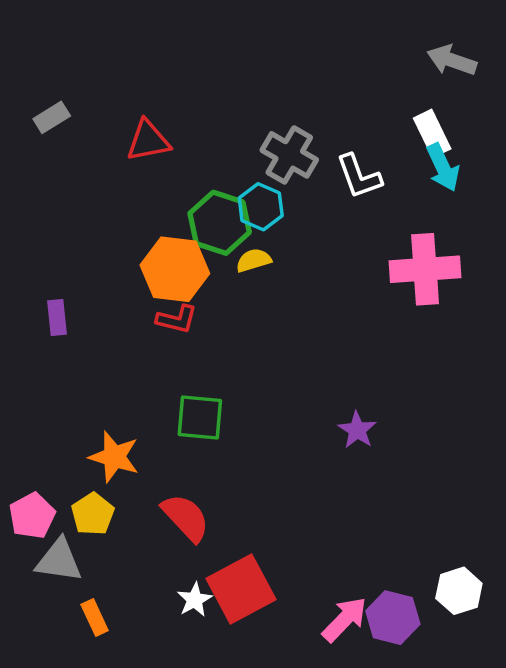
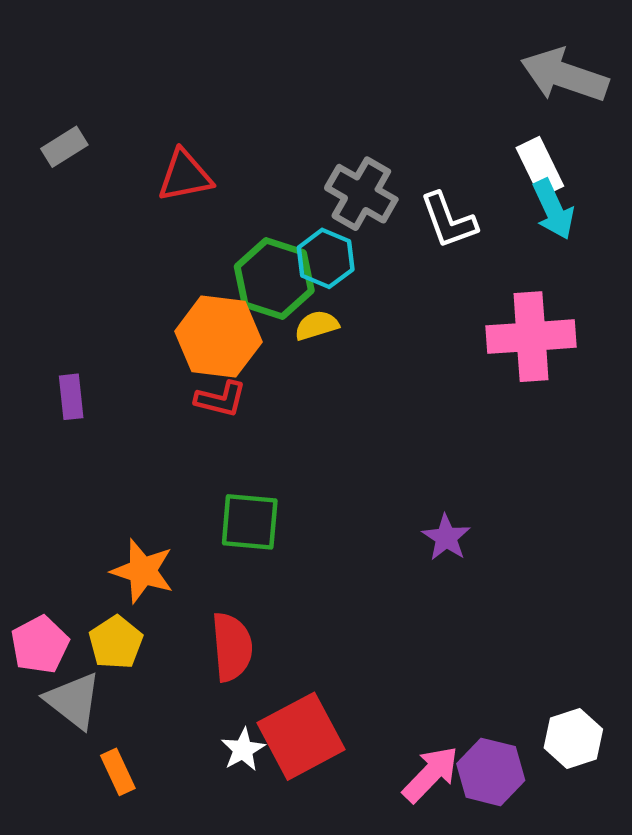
gray arrow: (452, 60) -> (564, 75), size x1.4
red semicircle: (186, 518) -> (232, 647), turned 38
gray triangle: (59, 560) -> (73, 700), turned 30

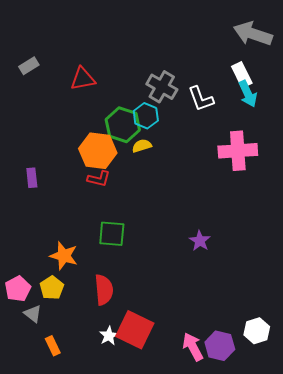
gray triangle: (73, 700) -> (33, 314), size x0.7
red square: (301, 736) -> (135, 330), turned -36
pink arrow: (431, 774) -> (193, 347), turned -72

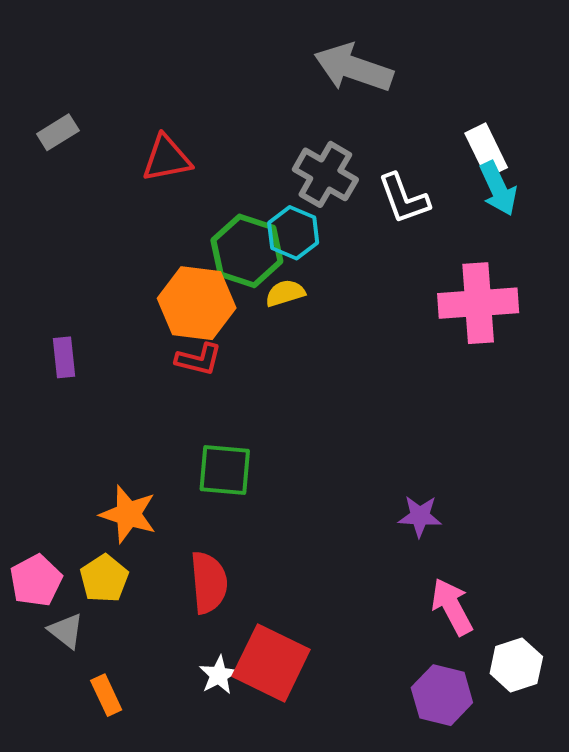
gray arrow: (253, 34) -> (353, 68), moved
purple star: (200, 241) -> (420, 516), moved, turned -30
pink arrow: (193, 347) -> (452, 607), moved

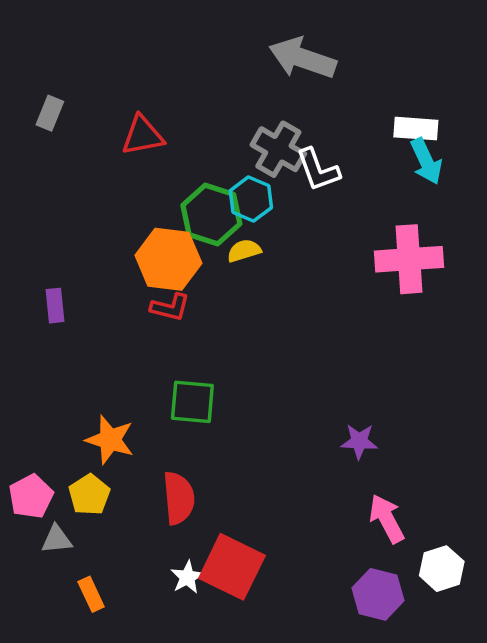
gray rectangle: (58, 132) -> (50, 113), turned -36
white rectangle: (486, 150) -> (416, 129), turned -60
white L-shape: (404, 199) -> (318, 170), moved
gray triangle: (66, 631) -> (57, 539), turned -44

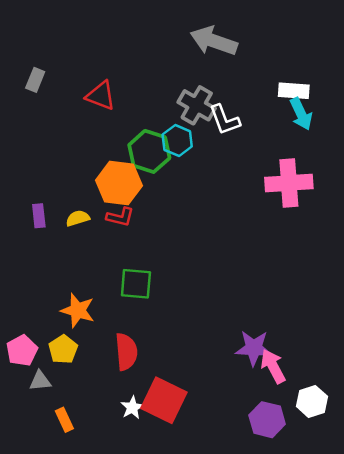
red triangle: (143, 135) -> (101, 96), turned 32
yellow semicircle: (244, 251) -> (78, 218), moved
purple star: (359, 441) -> (254, 348), moved, size x1.4

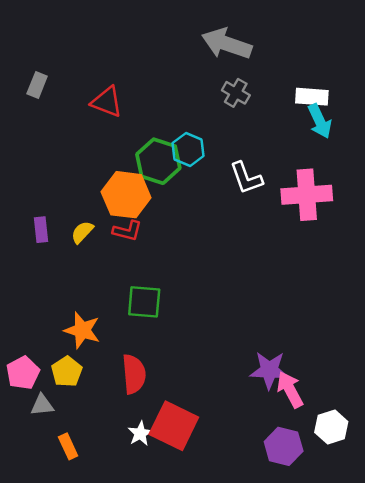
gray cross: (197, 105) -> (236, 93), moved, size x0.7
white L-shape: (225, 120) -> (246, 178), moved
yellow semicircle: (78, 218) -> (82, 232), turned -30

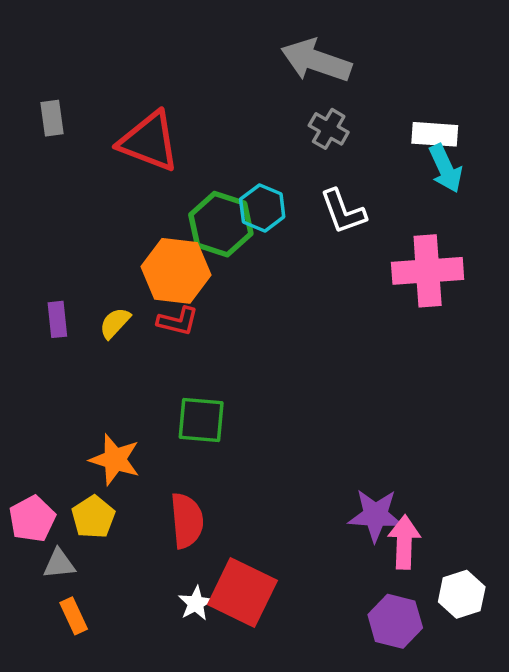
gray rectangle: (37, 85) -> (52, 118), turned -30
red triangle: (107, 102) -> (149, 141), size x1.4
white L-shape: (246, 178) -> (343, 212), moved
pink arrow: (290, 390) -> (404, 542), turned 30
orange rectangle: (68, 446) -> (74, 616), moved

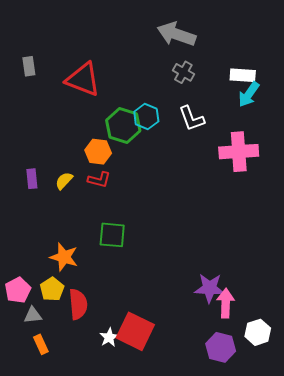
cyan arrow: (446, 168) -> (249, 94), turned 60
orange hexagon: (176, 271) -> (98, 152), size x0.7
red semicircle: (187, 521) -> (78, 304), moved

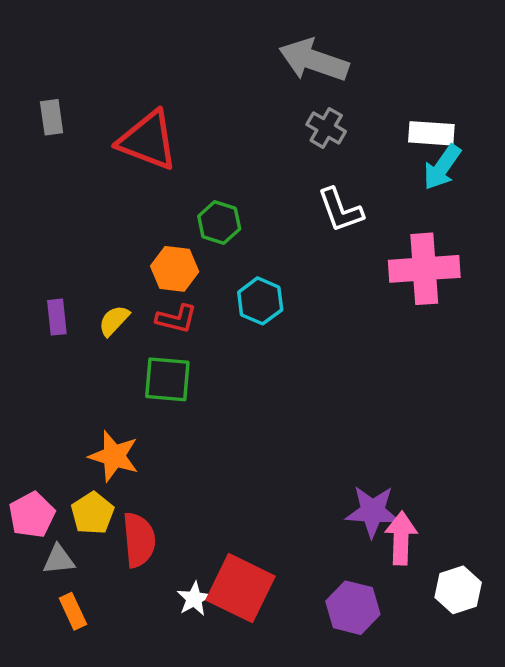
cyan hexagon: (146, 116) -> (260, 301), moved
green hexagon: (123, 126) -> (219, 222), size x0.7
green square: (112, 235) -> (167, 379), moved
purple hexagon: (221, 347) -> (353, 608), moved

